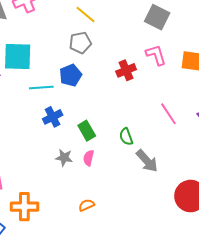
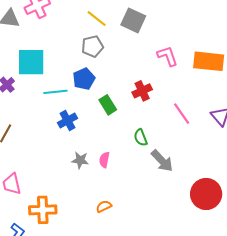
gray square: (157, 17) -> (133, 20), moved
red cross: (126, 70) -> (142, 91), moved
green rectangle: (87, 131) -> (108, 105), moved

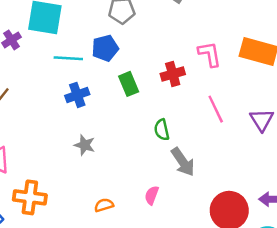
pink L-shape: (168, 56) -> (210, 54), moved
pink semicircle: (104, 160) -> (152, 195), moved

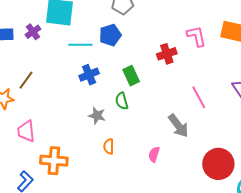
green rectangle: (129, 84) -> (131, 76), moved
pink line: (216, 109) -> (199, 97), moved
green semicircle: (162, 130) -> (122, 101), moved
orange semicircle: (104, 205) -> (109, 146), moved, turned -70

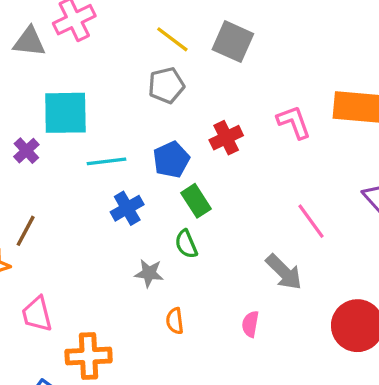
blue pentagon: (110, 35) -> (171, 160), moved
red cross: (167, 54) -> (226, 138), moved

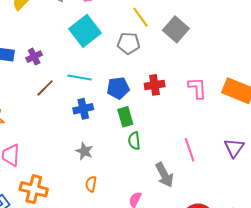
cyan square: (65, 113) -> (85, 31), moved, turned 36
brown line: (26, 231) -> (45, 88), moved
green semicircle: (186, 244) -> (134, 141), moved

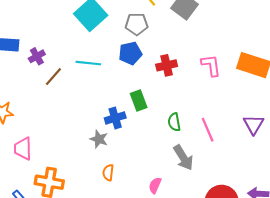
purple cross: (34, 57) -> (37, 56), moved
blue pentagon: (118, 88) -> (130, 53), moved
blue cross: (83, 109) -> (115, 118), moved
green semicircle: (134, 141) -> (174, 122), moved

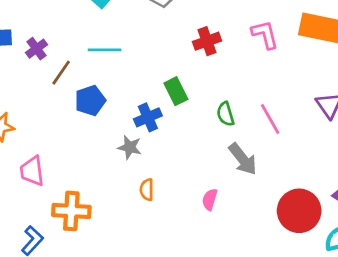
blue pentagon: (130, 53) -> (90, 100), moved

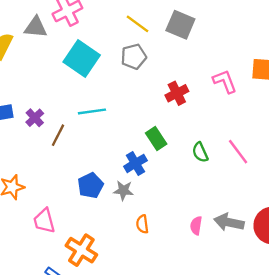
blue pentagon: (90, 100) -> (90, 185), moved
gray arrow: (243, 159) -> (229, 222), moved, turned 148
orange cross: (71, 211) -> (81, 250), turned 36

